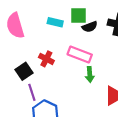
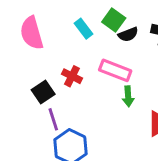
green square: (79, 16) -> (114, 20), turned 36
cyan rectangle: (55, 22) -> (83, 29), turned 40

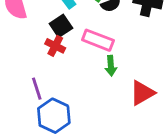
black square: (43, 92) -> (61, 26), moved

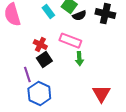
black square: (61, 26) -> (44, 60), moved
red triangle: (142, 93) -> (101, 94), moved, turned -30

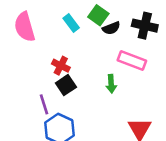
pink rectangle: (70, 41) -> (132, 60), moved

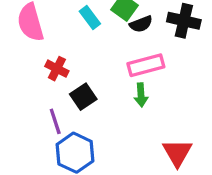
pink rectangle: (132, 60) -> (146, 65), moved, turned -36
red cross: (61, 66) -> (57, 69), moved

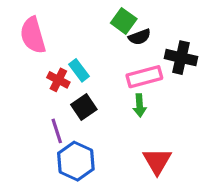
cyan rectangle: (90, 17) -> (79, 70), moved
black cross: (184, 21) -> (181, 58), moved
red triangle: (177, 153) -> (157, 161), moved

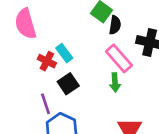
black semicircle: (140, 37) -> (115, 25), turned -60
pink rectangle: (144, 77) -> (119, 58), turned 64

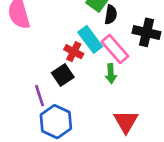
cyan rectangle: (64, 53) -> (90, 39), moved, size x1.4
red cross: (47, 61) -> (74, 52), moved

